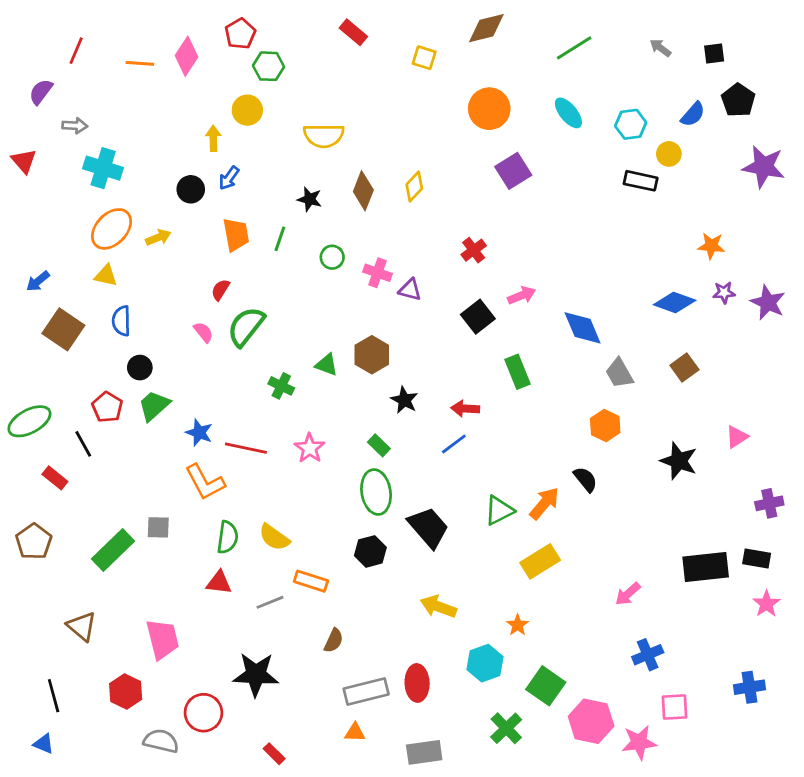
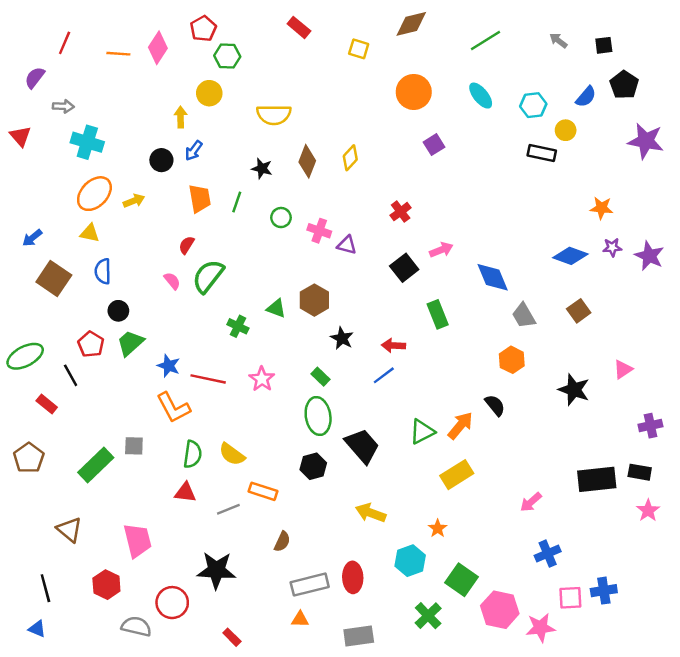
purple square: (513, 171) -> (434, 145), size x0.7
blue cross: (749, 687) -> (604, 591), moved

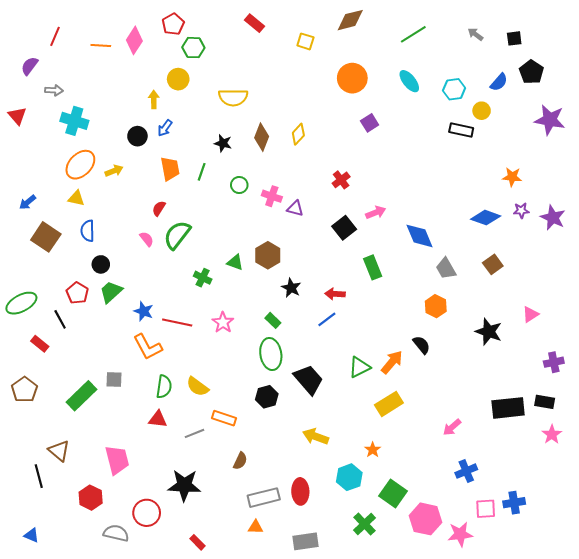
black line: (45, 588) -> (39, 476), moved

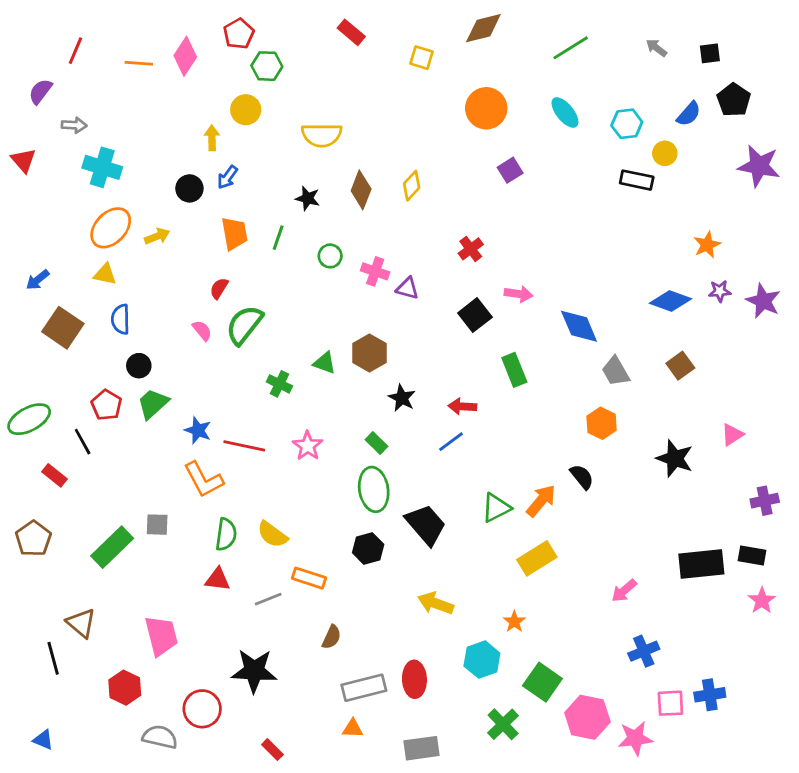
orange star: (512, 177) -> (707, 245), turned -30
pink arrow: (376, 212) -> (519, 294), turned 30

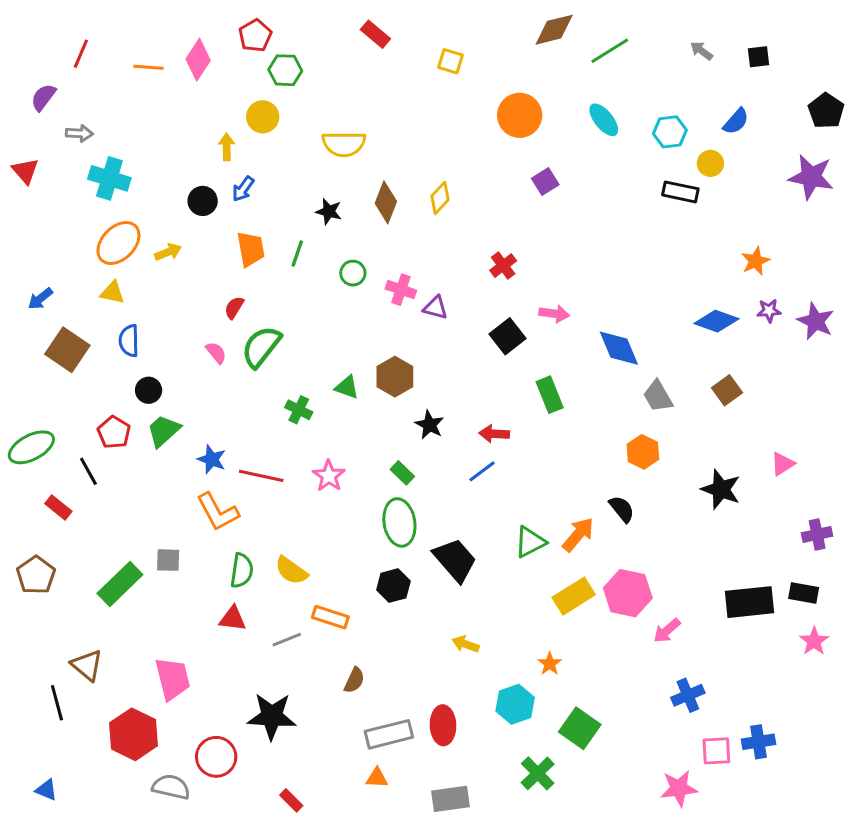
brown diamond: (483, 28) -> (554, 30), moved
black pentagon: (734, 100) -> (826, 111), moved
yellow arrow: (436, 603) -> (466, 644), size x0.7
red hexagon: (125, 688) -> (134, 734), size x1.4
pink hexagon: (587, 717) -> (628, 593), moved

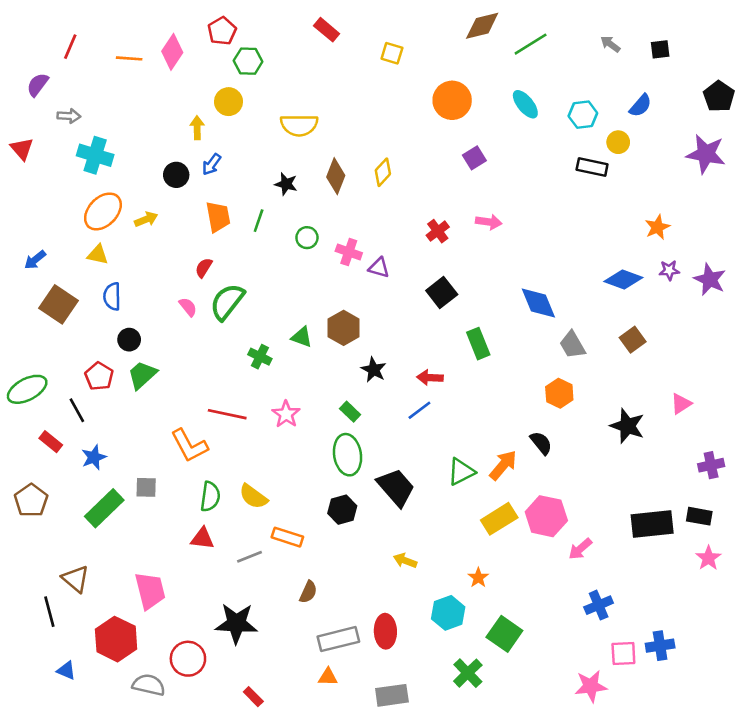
pink arrow: (554, 314) -> (489, 222), moved
blue star: (212, 459) -> (94, 457), moved, turned 30
blue triangle: (46, 790) -> (66, 670), moved

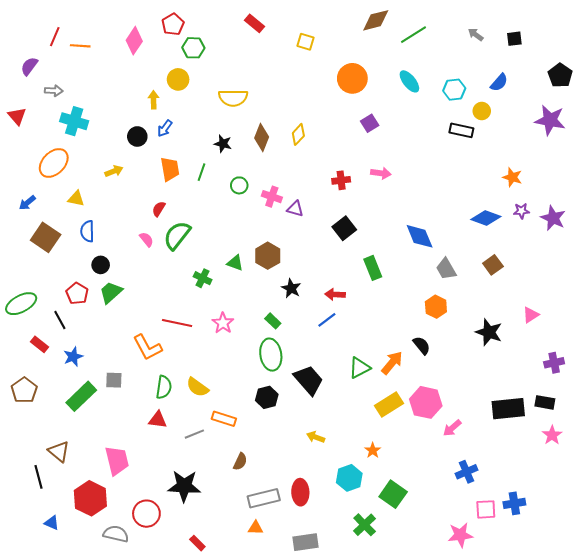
orange line: (129, 58) -> (80, 46), moved
orange ellipse: (103, 211) -> (54, 163), moved
orange star: (657, 227) -> (512, 177), turned -30
red cross: (438, 231) -> (341, 180), turned 30

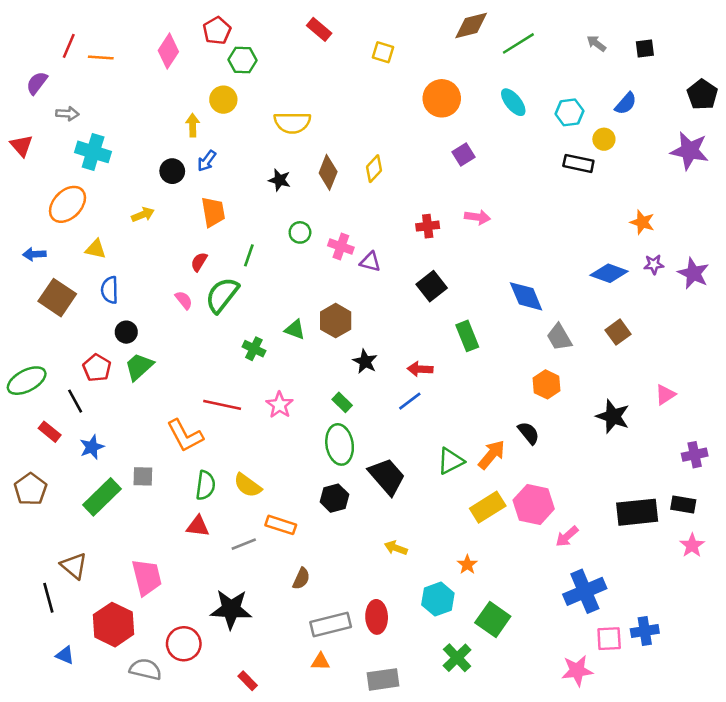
green line: (202, 172) -> (249, 255), moved
blue arrow: (27, 203) -> (34, 254), turned 36
blue cross: (466, 472) -> (585, 591), size x1.5

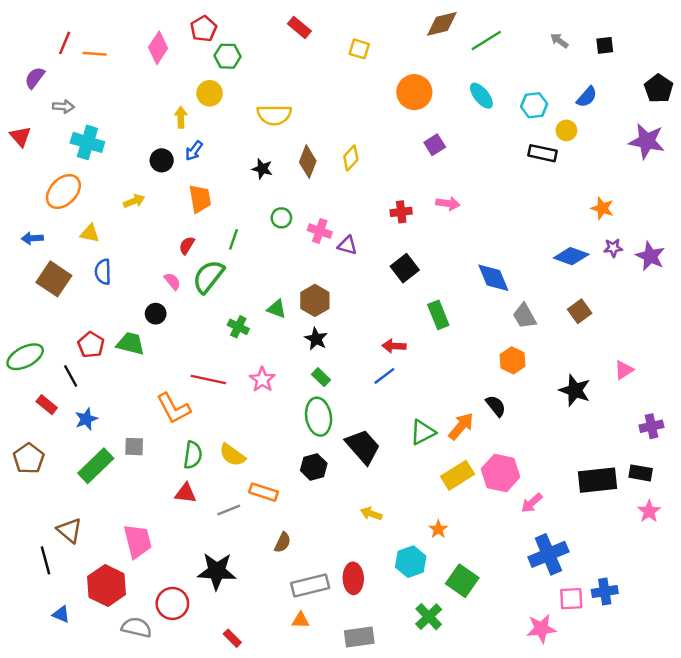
black circle: (126, 332) -> (156, 314), moved
black star: (365, 361) -> (316, 339), moved
green trapezoid: (139, 367) -> (131, 344), turned 56

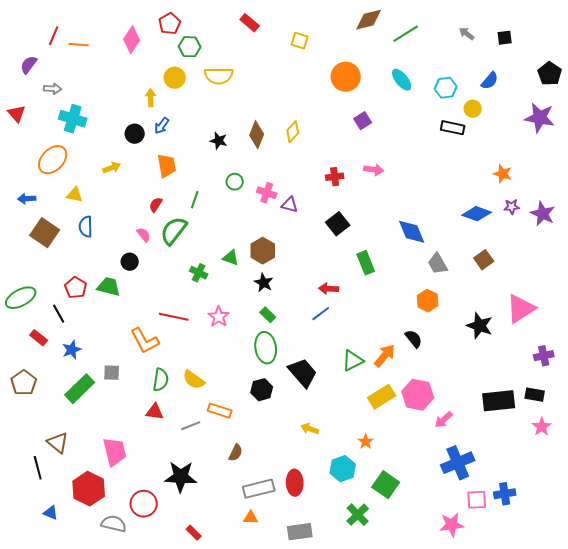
yellow semicircle: (274, 115) -> (219, 76), moved
pink triangle: (624, 370) -> (521, 309), size x1.8

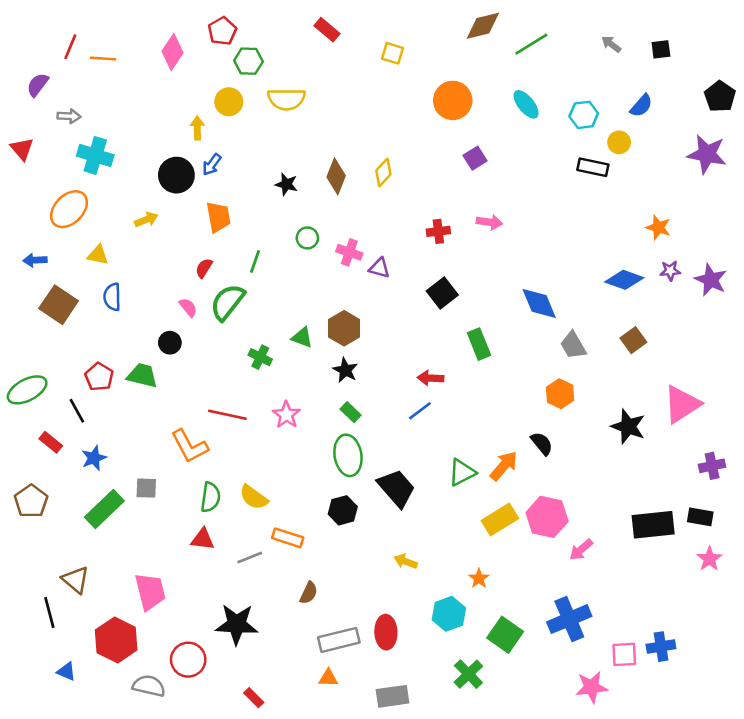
black circle: (135, 134) -> (176, 175), size x1.4
blue cross: (458, 463) -> (569, 619), moved

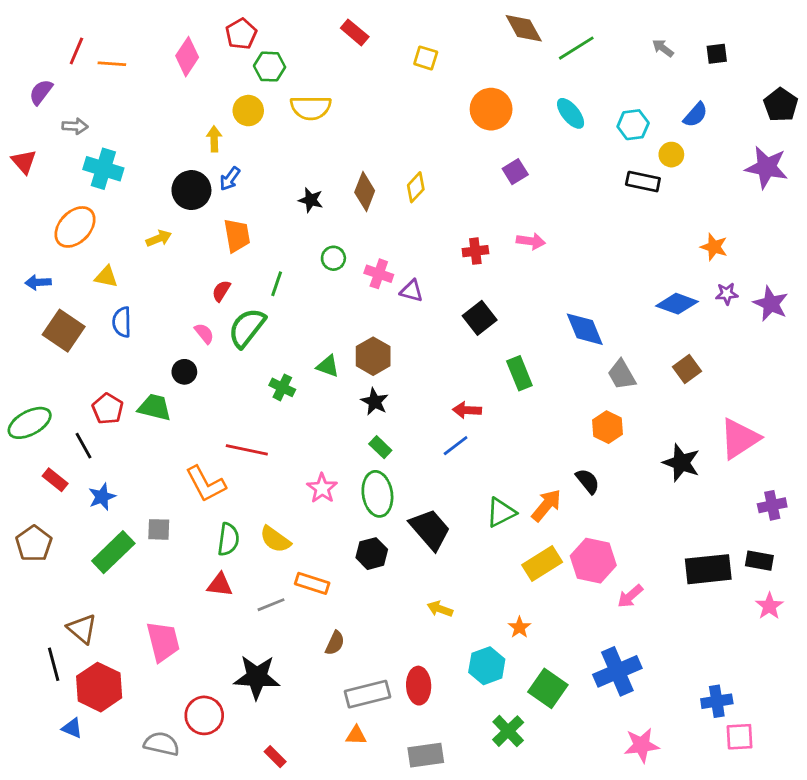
brown diamond: (483, 26) -> (524, 28), turned 75
pink star: (286, 415) -> (322, 488), moved
red hexagon: (116, 640) -> (99, 687), moved
pink square: (624, 654) -> (740, 737), moved

